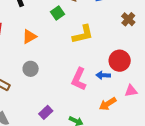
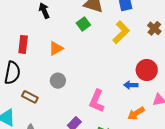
yellow L-shape: (83, 34) -> (121, 32), moved, turned -30
pink L-shape: (79, 79) -> (97, 101), moved

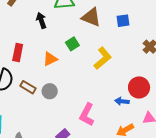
green square: (83, 24) -> (72, 44), moved
yellow L-shape: (121, 32) -> (103, 58), moved
brown rectangle: (30, 97) -> (28, 87), moved

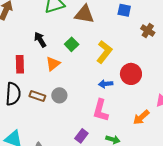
black arrow: (41, 20) -> (40, 40), moved
blue square: (123, 21) -> (124, 10), moved, turned 32
red circle: (139, 87) -> (131, 74), moved
blue arrow: (122, 101) -> (106, 84), moved

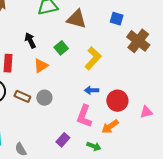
brown cross: (148, 31) -> (138, 41), size x1.6
red circle: (131, 74) -> (117, 101), moved
orange arrow: (141, 117) -> (110, 127), moved

